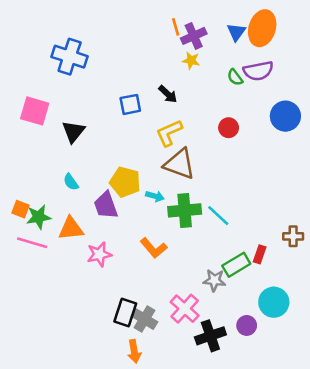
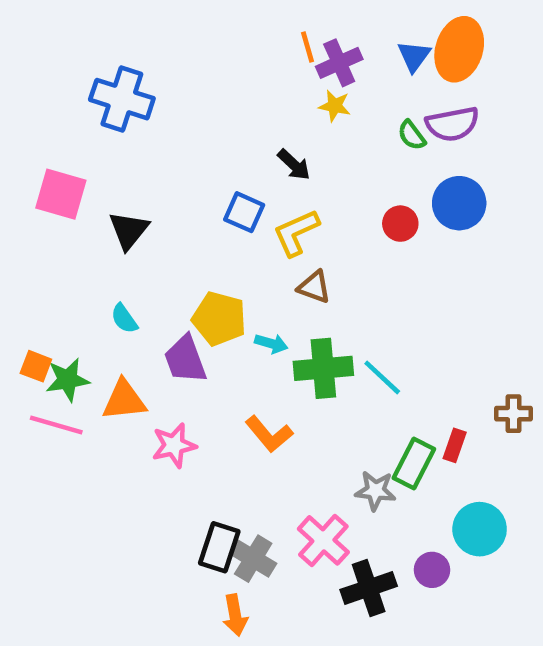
blue square: (130, 104) -> (244, 212), moved, turned 35
blue circle: (285, 116) -> (459, 203), moved
brown triangle: (179, 164) -> (314, 287), size x0.6
green rectangle: (236, 265) -> (414, 463), turned -32

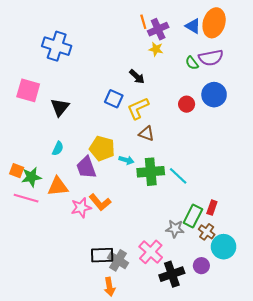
blue triangle: (414, 56) -> (193, 26), turned -35
cyan semicircle: (124, 319) -> (58, 148), turned -120
brown cross: (513, 414) -> (207, 232), moved, turned 35
orange L-shape: (269, 434) -> (100, 202), moved
black rectangle: (219, 547) -> (102, 255), turned 70

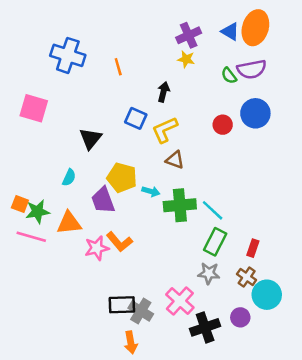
orange line: (143, 22) -> (118, 67), moved
black arrow: (137, 77) -> (163, 92), turned -119
black triangle: (60, 107) -> (90, 139), moved
green rectangle: (193, 216) -> (215, 242), moved

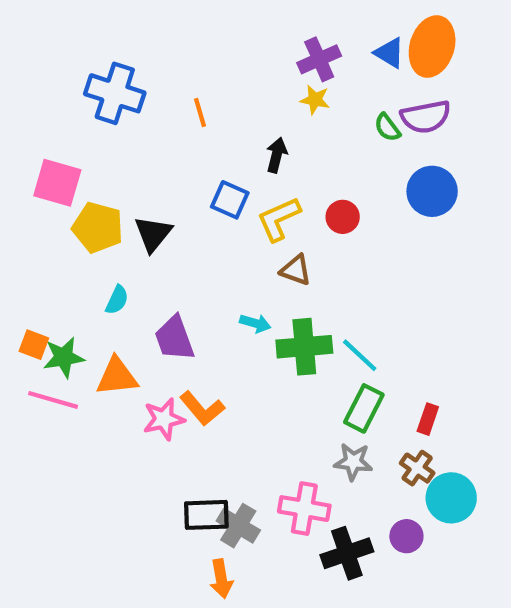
red circle: (223, 125) -> (343, 217), moved
yellow pentagon: (122, 178) -> (98, 227), moved
pink cross: (180, 301) -> (304, 509), turned -32

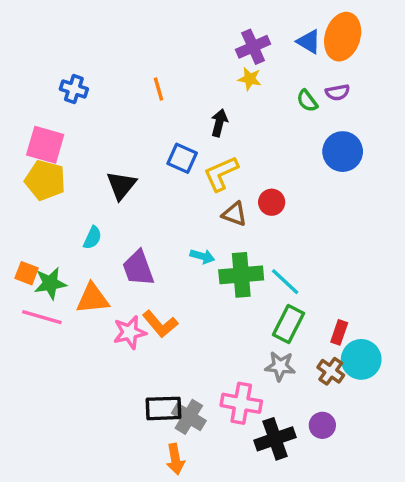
blue cross: (115, 93) -> (74, 89), moved, size x0.6
purple semicircle: (426, 117) -> (338, 92), size x0.6
red circle: (343, 217) -> (272, 202), moved
yellow pentagon: (98, 227) -> (45, 180), moved
cyan circle: (451, 498) -> (361, 359), moved

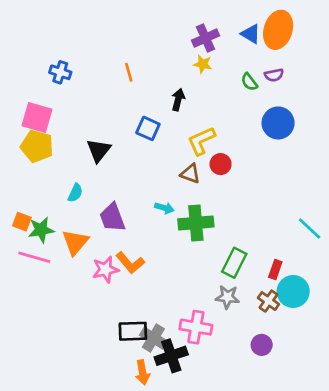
yellow L-shape: (221, 174) -> (201, 141), moved
cyan line: (285, 282) -> (310, 228), moved
orange triangle: (92, 299) -> (75, 242), turned -44
black cross: (275, 439) -> (171, 356), moved

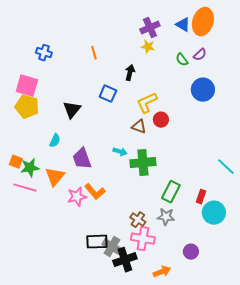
purple semicircle: (274, 75) -> (200, 55), turned -32
brown cross: (268, 301) -> (138, 220), moved
orange arrow: (142, 372) -> (162, 272), moved, turned -102

